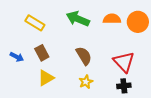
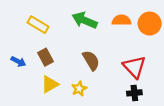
yellow star: (86, 82) -> (79, 89), moved

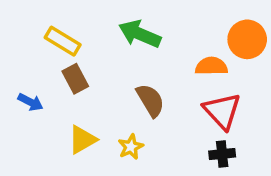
orange semicircle: (121, 20) -> (211, 66), moved
brown rectangle: (45, 57) -> (75, 79), moved

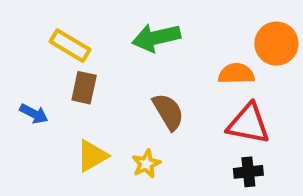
green arrow: (140, 34) -> (156, 38), turned -36
brown rectangle: (75, 79) -> (84, 88), turned 40
red triangle: (222, 111) -> (248, 124), turned -36

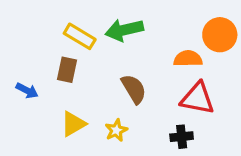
yellow rectangle: (70, 46) -> (80, 36), moved
black cross: (248, 172) -> (182, 137), moved

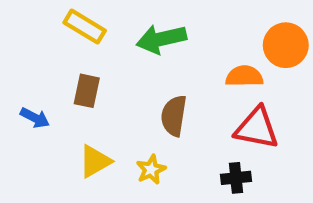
yellow rectangle: (80, 36) -> (85, 27), moved
brown semicircle: (134, 89) -> (174, 116), turned -140

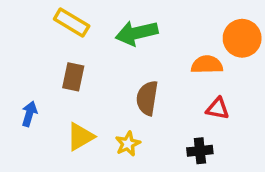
blue arrow: (35, 118) -> (29, 114), moved, turned -100
red triangle: (257, 128) -> (217, 109), size x0.6

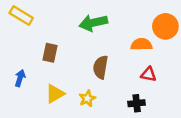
yellow rectangle: (72, 22) -> (21, 16), moved

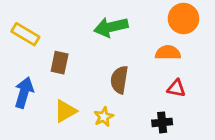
yellow rectangle: (21, 16) -> (25, 34), moved
orange circle: (165, 26) -> (183, 19), moved
blue arrow: (20, 78) -> (24, 93), size x1.5

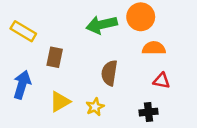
orange circle: (183, 19) -> (141, 17), moved

